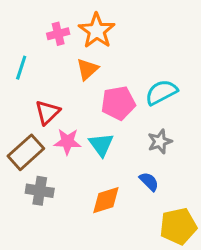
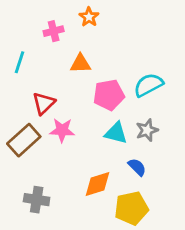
orange star: (97, 31) -> (89, 17), moved, size x0.6
orange triangle: (87, 69) -> (80, 64), turned 40
cyan triangle: (101, 145) -> (116, 133), moved, turned -40
gray cross: (40, 191) -> (37, 200), moved
yellow pentagon: (178, 226) -> (131, 208), moved

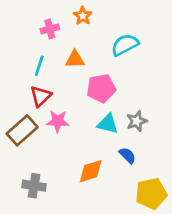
cyan line: (20, 62) -> (39, 66), moved
cyan semicircle: (148, 85) -> (125, 45), moved
yellow pentagon: (131, 208) -> (151, 194), moved

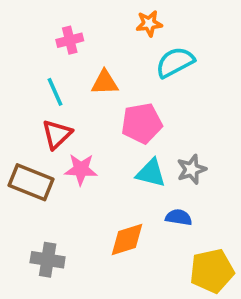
orange star: (83, 16) -> (149, 24), moved, turned 30
cyan line: (39, 66) -> (55, 92), turned -42
brown rectangle: (22, 130) -> (31, 182), turned 64
blue semicircle: (127, 155) -> (179, 217), turned -36

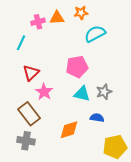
orange triangle: (105, 83) -> (57, 18), moved
cyan line: (55, 92) -> (21, 43), moved, turned 49
pink star: (81, 169) -> (44, 92), turned 30
brown rectangle: (31, 182) -> (29, 114), moved, turned 30

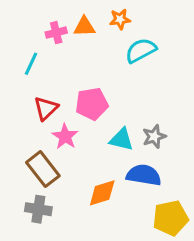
pink pentagon: (77, 67) -> (92, 104), moved
blue semicircle: (97, 118) -> (144, 175), size x1.6

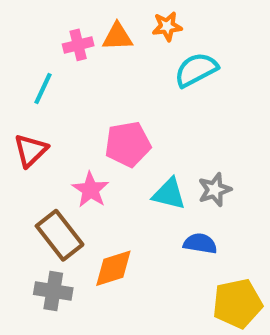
red triangle: (46, 108) -> (31, 150), moved
blue semicircle: (144, 175) -> (200, 243), size x0.7
orange diamond: (102, 193) -> (113, 268), moved

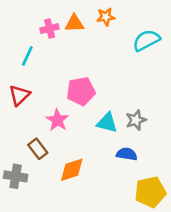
cyan semicircle: (196, 70) -> (146, 40), moved
brown rectangle: (60, 235) -> (38, 149), size x0.7
gray cross: (53, 291) -> (16, 176), moved

